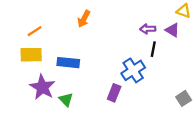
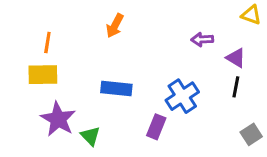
purple triangle: (172, 30) -> (236, 58), moved
orange line: (35, 31) -> (47, 42), turned -48
black line: (153, 49) -> (236, 87), moved
blue rectangle: (68, 63) -> (116, 88), moved

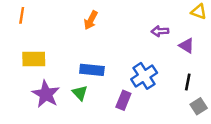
orange line: (47, 42) -> (22, 15), moved
black line: (236, 87) -> (188, 82), moved
green triangle: (90, 136) -> (80, 93), moved

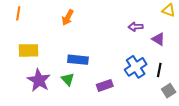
orange arrow: (91, 20) -> (68, 17), moved
blue cross: (144, 76) -> (136, 67), moved
purple rectangle: (123, 100) -> (105, 85), turned 49

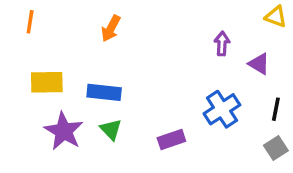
purple arrow: (136, 27) -> (222, 44), turned 96
blue rectangle: (78, 60) -> (104, 92), moved
black line: (159, 70) -> (276, 109), moved

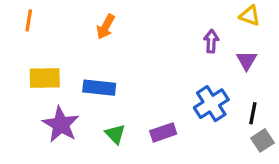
yellow triangle: (276, 17) -> (250, 16), moved
purple triangle: (259, 64) -> (246, 60), turned 30
black line: (276, 109) -> (253, 113), moved
green triangle: (111, 129) -> (115, 134), moved

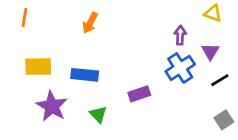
blue cross: (211, 104) -> (180, 68), moved
black line: (253, 113) -> (220, 80), moved, turned 48
purple rectangle: (163, 132) -> (139, 94), moved

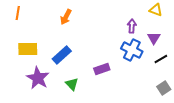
blue cross: (180, 68) -> (132, 50), turned -30
blue rectangle: (85, 75) -> (62, 55), turned -48

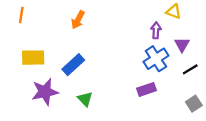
yellow triangle: (156, 10) -> (174, 11), moved
blue cross: (132, 50) -> (156, 59), turned 30
purple rectangle: (102, 69) -> (147, 89), moved
purple star: (38, 78) -> (45, 92), turned 30

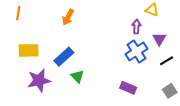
purple rectangle: (147, 89) -> (128, 88), moved, turned 42
green triangle: (85, 99) -> (77, 76), moved

